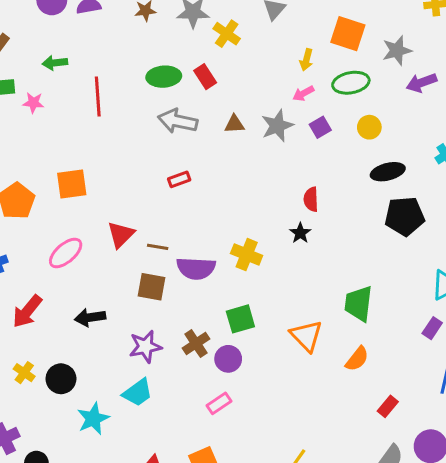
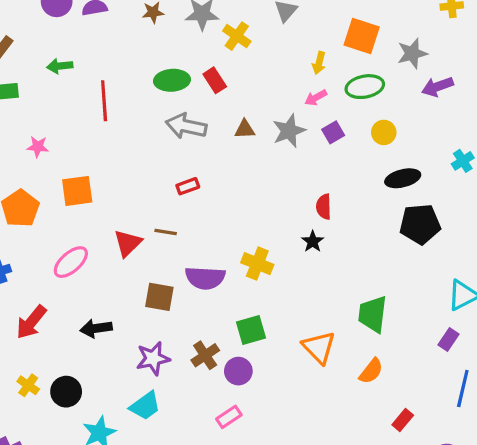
pink star: (33, 103) -> (38, 147), moved
brown line: (158, 247) -> (166, 232), moved

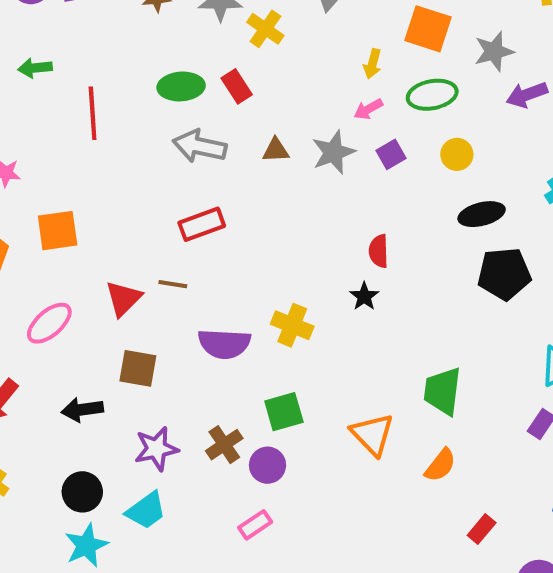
red rectangle: (188, 186) -> (202, 224), size x1.5
brown square: (159, 297) -> (138, 368), moved
black circle: (66, 392) -> (82, 492), moved

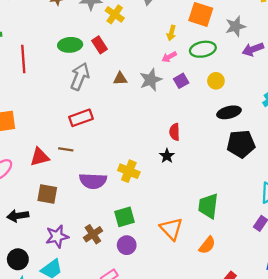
gray arrow: (200, 146) -> (80, 76), turned 100
red triangle: (123, 298) -> (40, 157), turned 30
purple circle: (268, 465) -> (127, 245), moved

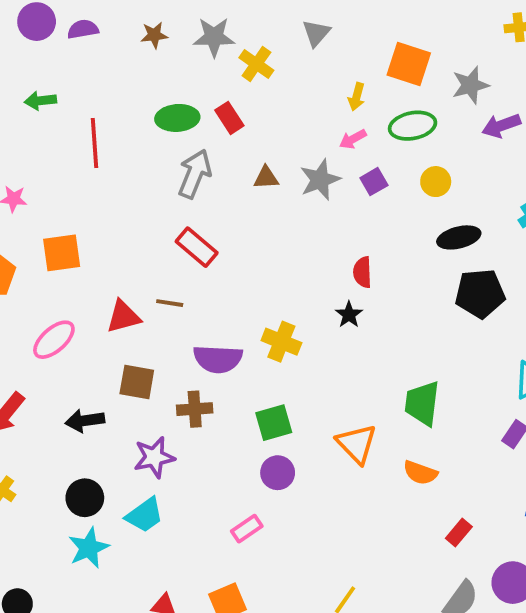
red rectangle: (81, 118) -> (197, 247), turned 60
brown cross: (93, 234) -> (195, 409), moved, turned 30
orange semicircle: (207, 245) -> (420, 473), turned 72

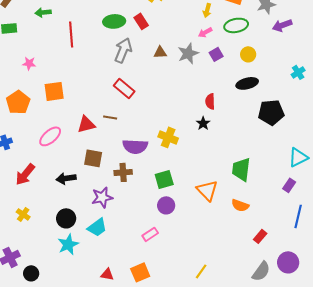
black ellipse: (459, 237) -> (247, 83), moved

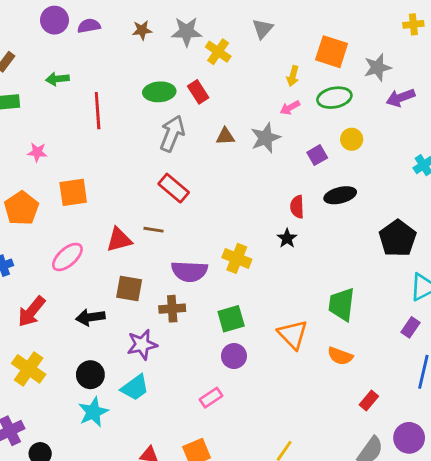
purple square: (216, 54) -> (317, 155), moved
black ellipse: (247, 83) -> (340, 195), moved
black pentagon: (271, 112) -> (398, 238), moved, turned -30
yellow cross: (23, 214) -> (29, 369), size x1.6

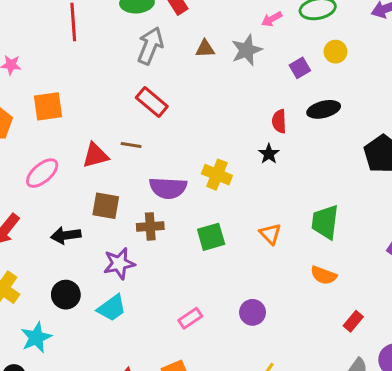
orange triangle: (293, 334) -> (270, 234), moved, size x0.7
purple circle: (234, 356) -> (253, 312), moved
cyan star: (93, 412) -> (36, 338), moved

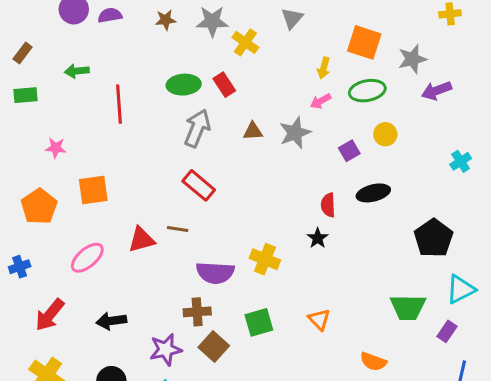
brown square: (106, 206) -> (214, 346), moved, turned 32
green trapezoid: (325, 222) -> (408, 307), moved, turned -96

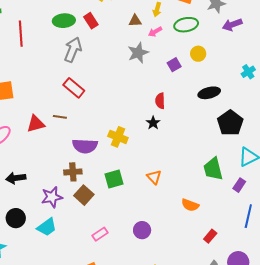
brown triangle: (253, 131) -> (135, 21), moved
black ellipse: (373, 193) -> (209, 93), moved
green trapezoid: (408, 307) -> (213, 169), turned 75

